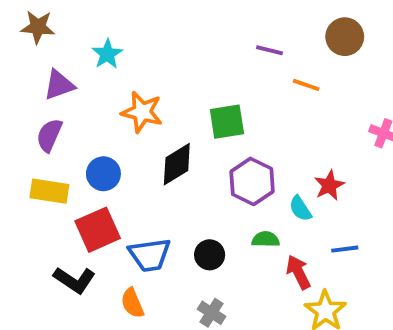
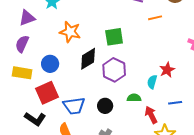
orange line: (306, 85) -> (155, 18), turned -32
purple hexagon: (252, 181) -> (114, 70), moved
cyan semicircle: (300, 208) -> (152, 82), turned 48

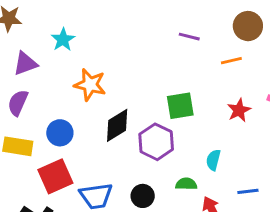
orange line: (155, 18) -> (231, 61), moved
green square: (114, 37) -> (180, 106), moved
red star: (167, 70) -> (239, 110), moved

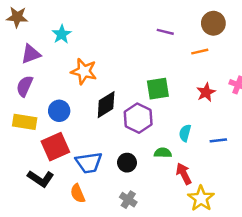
blue line: (248, 191) -> (218, 140), moved

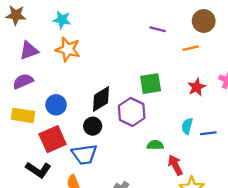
cyan star: (62, 34) -> (62, 20), moved, turned -30
orange star: (84, 71) -> (68, 49), moved
purple semicircle: (25, 86) -> (23, 81), turned 42
cyan semicircle: (185, 133) -> (187, 126), moved
black circle: (127, 163) -> (93, 126), moved

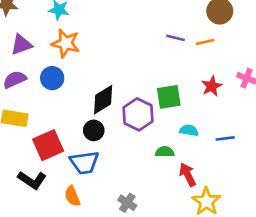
purple line: (158, 29) -> (176, 38), moved
green square: (151, 84) -> (169, 97), moved
blue circle: (56, 105) -> (52, 78), moved
cyan semicircle: (187, 126) -> (189, 130), moved, turned 84

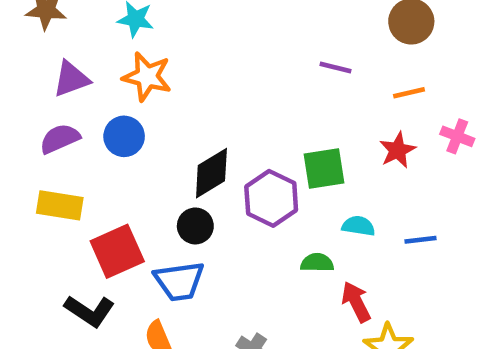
orange line: (205, 42) -> (409, 93), moved

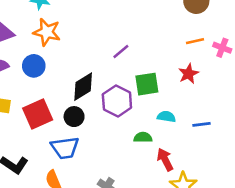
purple line: (335, 67) -> (121, 52), moved, turned -54
pink cross: (457, 136) -> (222, 48), moved
red square: (117, 251) -> (38, 114), moved

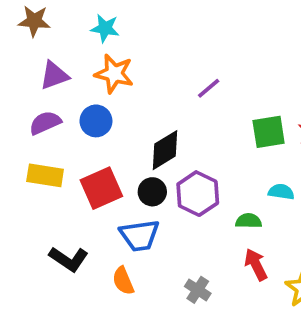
purple line: (121, 52) -> (209, 88), moved
green square: (147, 84) -> (269, 132), moved
purple hexagon: (117, 101) -> (198, 194), moved
red arrow: (165, 159) -> (256, 264), moved

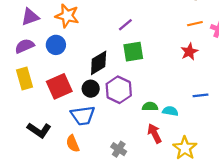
green square: (269, 132) -> (133, 52), moved
yellow rectangle: (45, 175) -> (25, 79), turned 65
cyan semicircle: (281, 192) -> (170, 111), moved

